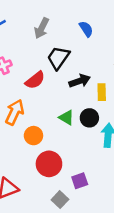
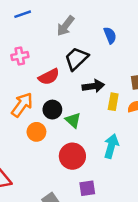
black circle: (89, 118) -> (52, 110), moved
red circle: (49, 164) -> (72, 156), moved
purple square: (80, 181) -> (87, 188), moved

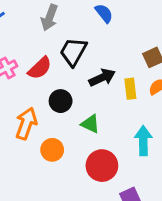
red semicircle: (49, 77) -> (40, 68), moved
black circle: (52, 110) -> (61, 101), moved

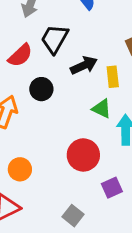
green triangle: (90, 124) -> (102, 109), moved
orange circle: (52, 150) -> (20, 169), moved

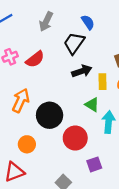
black trapezoid: (55, 39) -> (74, 43), moved
black circle: (41, 89) -> (50, 115), moved, size x1.5

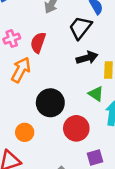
red semicircle: (35, 59) -> (38, 43), turned 144
orange arrow: (21, 100) -> (21, 70), moved

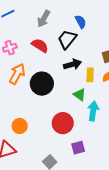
red semicircle: (38, 43) -> (40, 45), moved, turned 102
black circle: (50, 103) -> (42, 84), moved

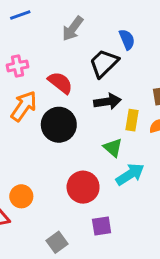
red semicircle: (40, 45) -> (60, 83), moved
cyan arrow: (93, 111) -> (130, 174), turned 42
orange circle: (20, 126) -> (21, 196), moved

